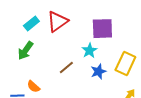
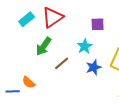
purple square: (102, 29) -> (98, 24), size x0.6
green arrow: (25, 51) -> (44, 46), moved

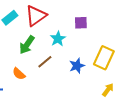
cyan star: (85, 46) -> (58, 39), moved
orange semicircle: (29, 82) -> (19, 74), moved

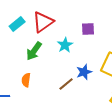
brown line: (45, 62) -> (66, 84), moved
orange semicircle: (19, 74) -> (26, 80), turned 56

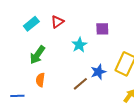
red triangle: (43, 22) -> (57, 22), size x0.6
green arrow: (34, 51) -> (37, 55), moved

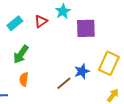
purple square: (102, 29) -> (86, 28), size x1.5
cyan star: (79, 45) -> (63, 11), moved

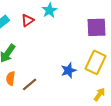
purple square: (86, 28) -> (97, 27), moved
brown line: (64, 83) -> (30, 84), moved

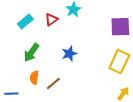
blue star: (69, 70) -> (69, 54), moved

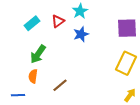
blue star: (69, 54) -> (81, 34), moved
orange semicircle: (34, 78) -> (33, 76), moved

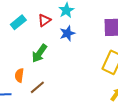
green arrow: (38, 54) -> (39, 53), moved
brown line: (60, 85) -> (37, 87), moved

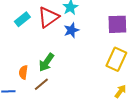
red triangle: (44, 20) -> (48, 17), size x1.6
green arrow: (39, 53) -> (46, 62), moved

